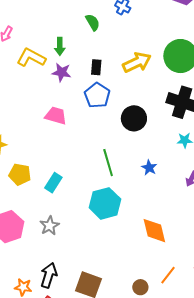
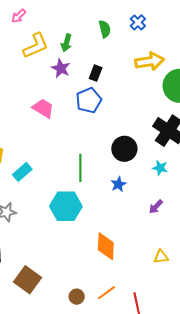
yellow L-shape: (31, 58) -> (36, 46), turned 112
yellow arrow: (137, 62) -> (150, 61), moved
black circle: (134, 118) -> (124, 149), moved

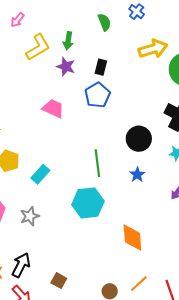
brown square: (27, 280) -> (59, 281), size x0.6

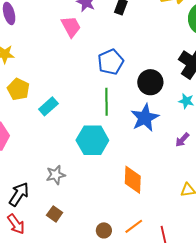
blue pentagon: (97, 95) -> (111, 62), moved
pink trapezoid: (53, 108) -> (71, 27), moved, turned 30
blue star: (137, 175) -> (145, 118), size x1.8
gray star: (30, 216) -> (56, 175), moved

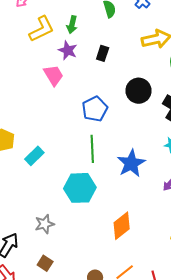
black circle: (150, 82) -> (138, 91), moved
orange diamond: (133, 180) -> (122, 226), turned 52

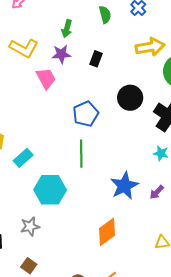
yellow L-shape: (42, 29) -> (24, 48), moved, turned 52
purple star: (68, 50) -> (61, 54), turned -30
blue star: (131, 163) -> (124, 186), moved
cyan hexagon: (80, 188) -> (50, 190), moved

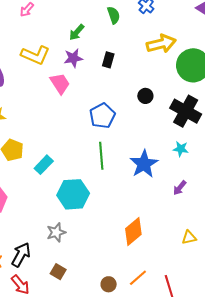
green arrow: (67, 29) -> (77, 32), turned 30
black circle: (130, 98) -> (145, 96), size x0.6
blue star: (124, 186) -> (144, 164), moved

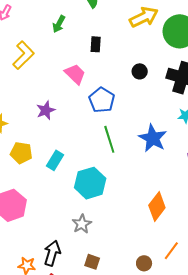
yellow L-shape: (35, 55) -> (23, 55), turned -56
purple star: (73, 58) -> (46, 110), moved
pink trapezoid: (60, 83) -> (75, 74), moved

